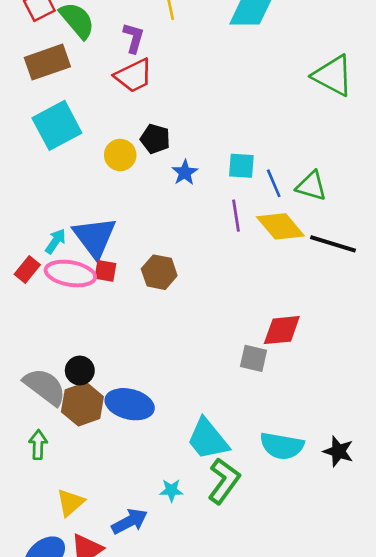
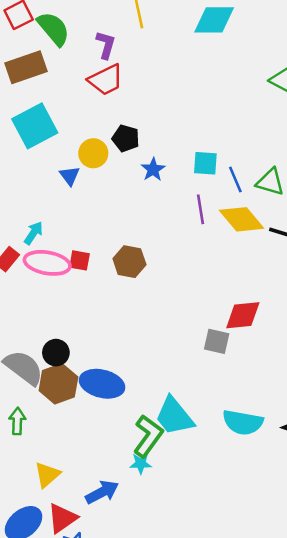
blue triangle: (95, 237) -> (70, 176), moved, size x0.5
green L-shape: (224, 481) -> (148, 436), moved

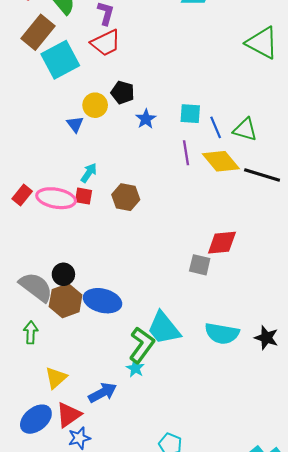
brown rectangle: (26, 67) -> (38, 32), turned -32
cyan square: (35, 126) -> (60, 60), moved
cyan arrow: (33, 233) -> (89, 173), moved
cyan star: (141, 463) -> (135, 368), turned 30

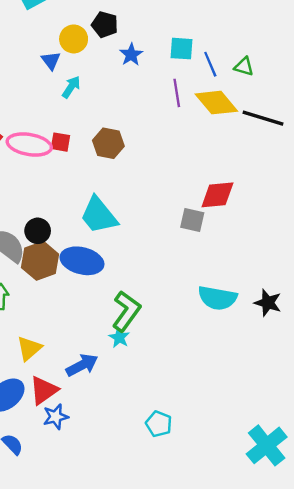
green triangle: (245, 129) -> (244, 67), size x0.7
cyan arrow: (89, 173) -> (71, 87), moved
cyan trapezoid: (164, 328) -> (99, 215), moved

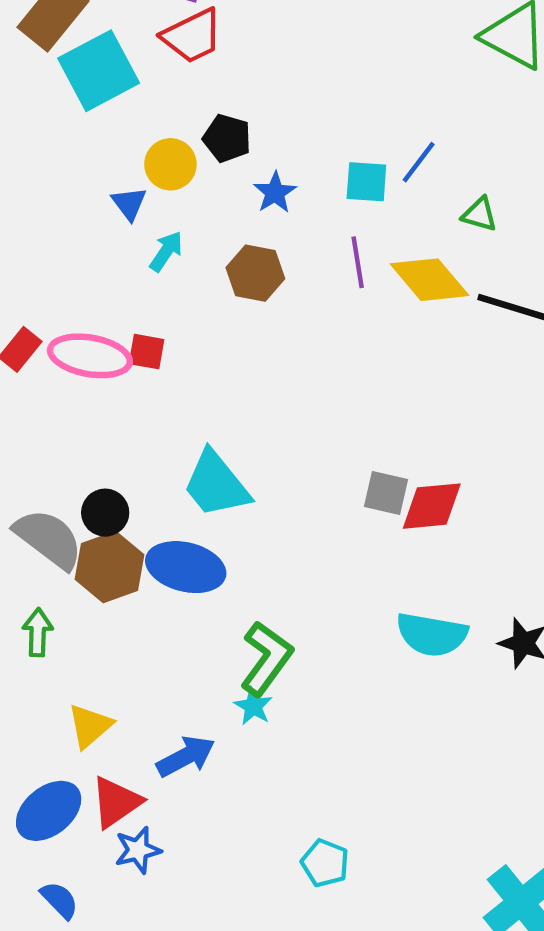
blue line: (210, 64) -> (419, 162), moved, turned 60
brown hexagon: (108, 143) -> (255, 273), moved
red diamond: (217, 195) -> (432, 506), moved

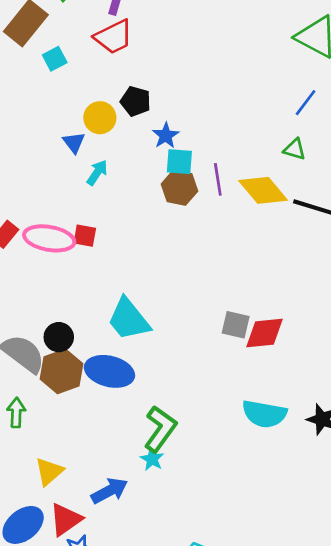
cyan square: (99, 71) -> (55, 59), size x0.5
blue line: (419, 162) -> (306, 103), moved
cyan square: (366, 182) -> (179, 162), moved
brown hexagon: (255, 273) -> (179, 188), moved

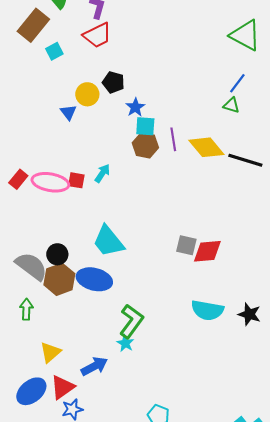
green triangle: (295, 149) -> (231, 105), moved
cyan arrow: (97, 173) -> (102, 173), moved

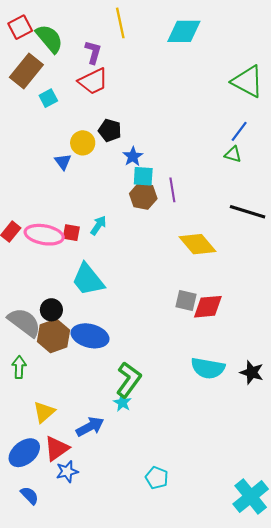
yellow diamond: (206, 147) -> (197, 244), moved
cyan trapezoid: (108, 241) -> (88, 280), moved

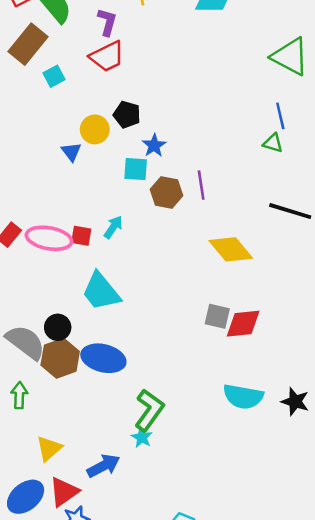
blue line: (239, 131) -> (280, 116), turned -50
cyan square: (143, 176) -> (136, 169), moved

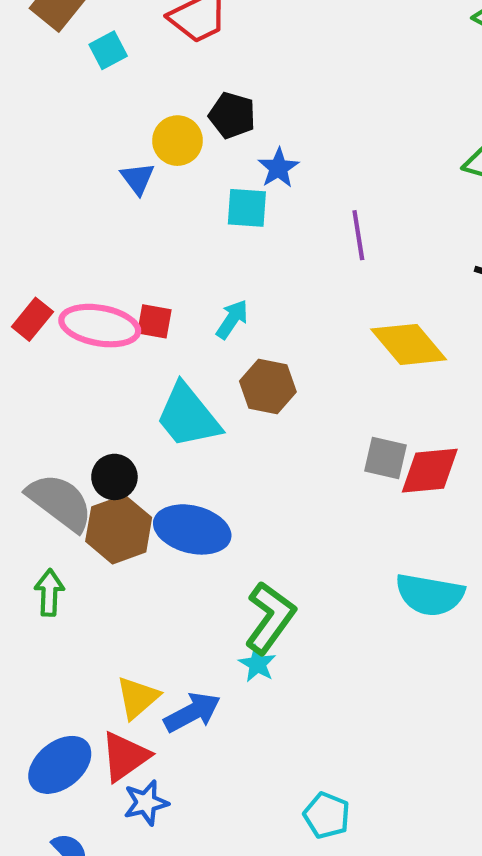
brown hexagon: (167, 193) -> (268, 387), moved
cyan arrow: (113, 227) -> (232, 319), moved
yellow triangle: (49, 449) -> (138, 698), moved

